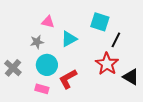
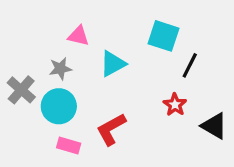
red star: (107, 64) -> (175, 105), size x0.6
cyan circle: (47, 65) -> (59, 106), moved
gray cross: (13, 68) -> (21, 90), moved

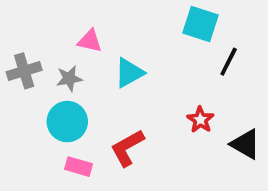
cyan square: (163, 36) -> (200, 24), moved
black line: (190, 65) -> (229, 62), moved
gray cross: (21, 90) -> (24, 71), moved, turned 32

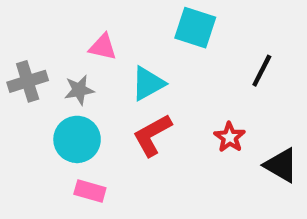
cyan square: (200, 24) -> (195, 28), moved
red L-shape: (127, 148) -> (152, 135), moved

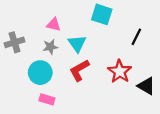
cyan triangle: (148, 84) -> (77, 43), turned -36
gray star: (79, 90) -> (50, 47), moved
red star: (230, 137) -> (120, 71), size x1.5

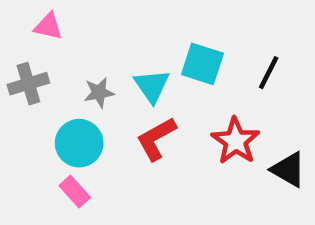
cyan square: (102, 14) -> (202, 64), moved
pink triangle: (54, 24) -> (48, 26), moved
pink rectangle: (47, 99) -> (75, 192), moved, turned 32

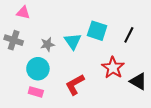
gray cross: (28, 84) -> (14, 40), turned 36
red L-shape: (156, 139) -> (75, 85), moved
pink rectangle: (75, 192) -> (36, 92), turned -32

